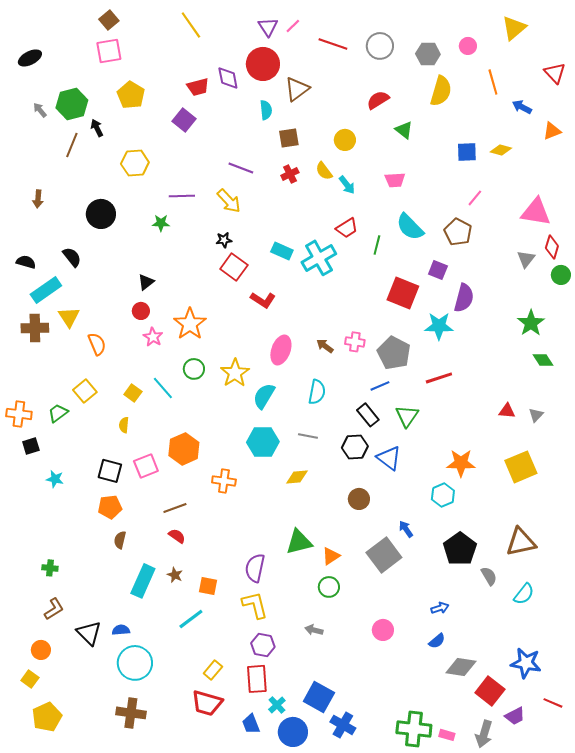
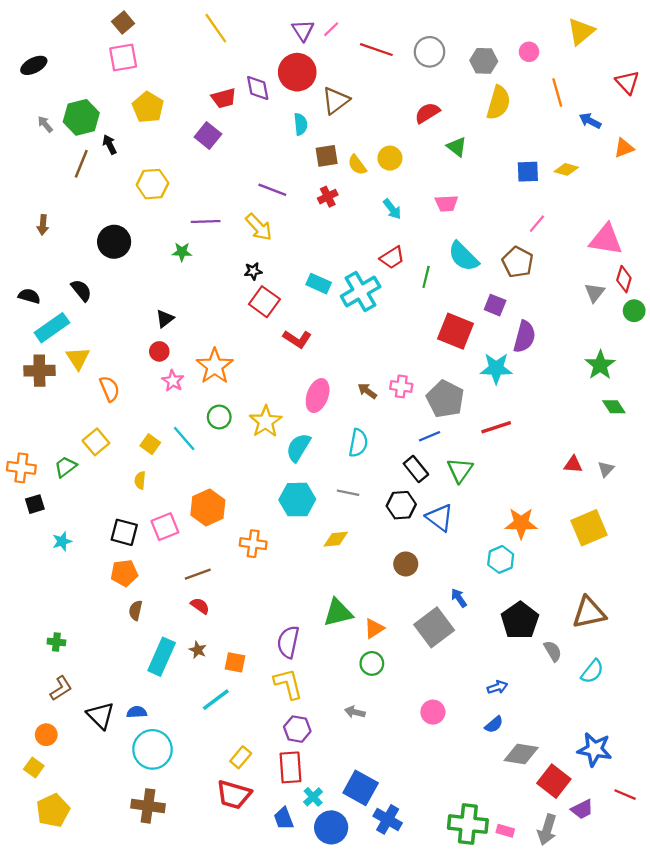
yellow semicircle: (324, 171) -> (357, 165), moved
cyan star: (55, 479) -> (62, 541), turned -30

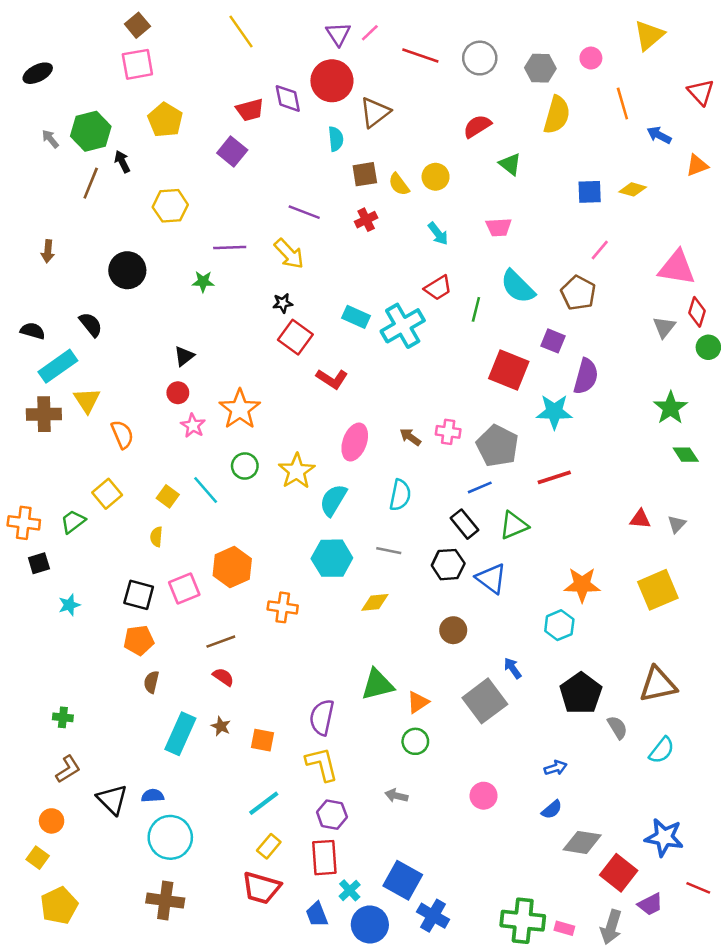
green triangle: (460, 470) -> (514, 525), turned 32
cyan line: (216, 700) -> (264, 803), moved

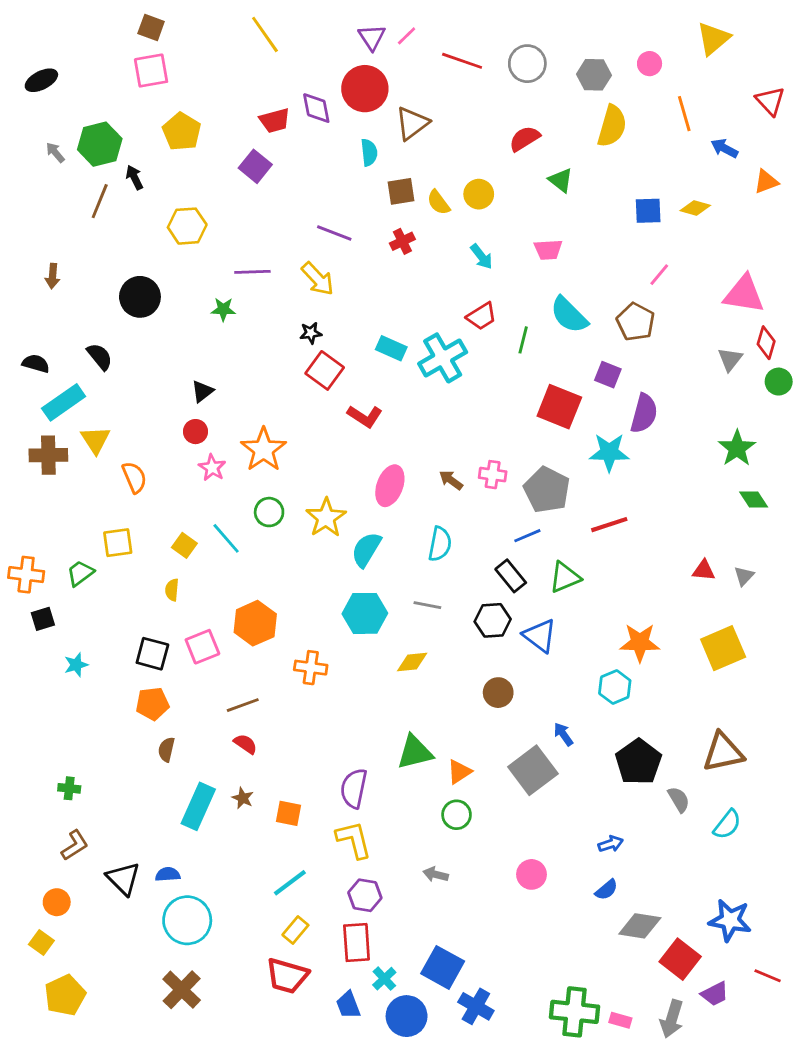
brown square: (137, 25) -> (151, 28), turned -30
yellow square: (107, 494) -> (118, 543), turned 32
brown cross: (165, 901) -> (182, 990), turned 36

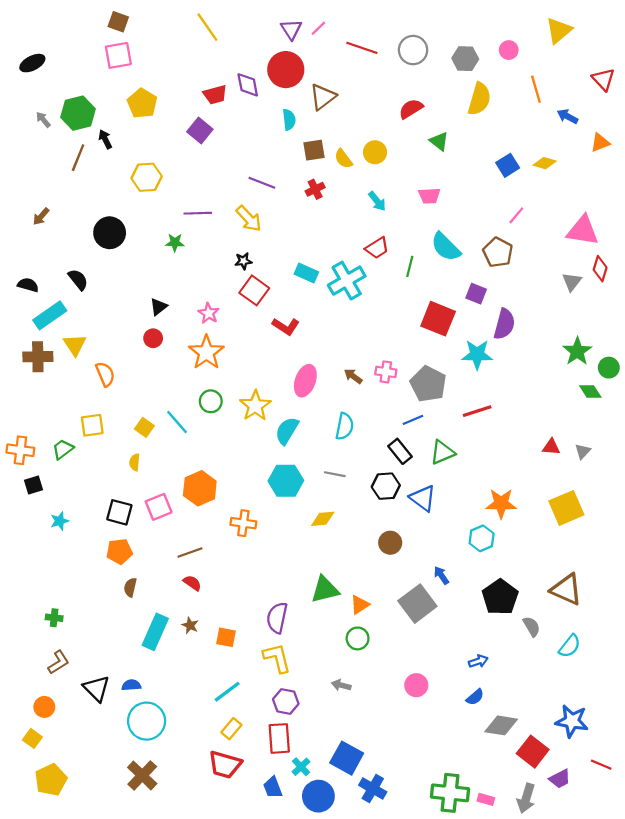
blue square: (648, 211) -> (508, 165), turned -30
brown arrow: (52, 276) -> (41, 216), turned 36
green circle: (779, 382) -> (609, 368), moved
pink star: (212, 468) -> (209, 313), moved
brown triangle: (723, 752) -> (566, 589), turned 36

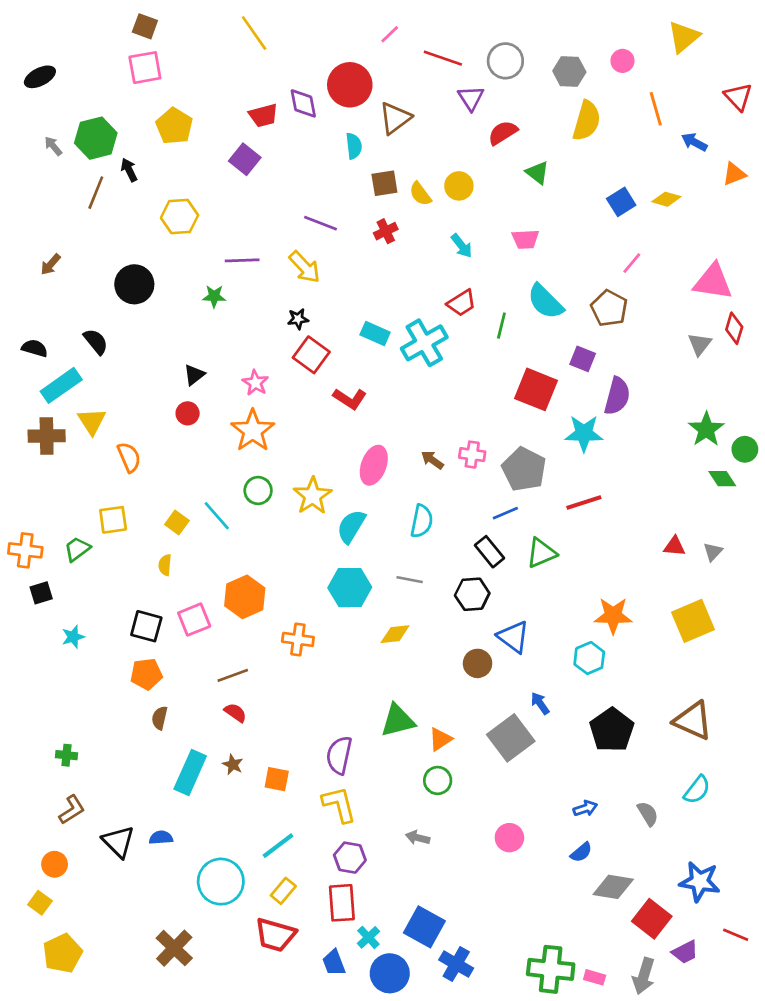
purple triangle: (291, 29) -> (471, 98), moved
blue triangle: (423, 498) -> (513, 637), moved
gray semicircle: (532, 626) -> (648, 814), moved
cyan circle: (147, 721) -> (221, 882), moved

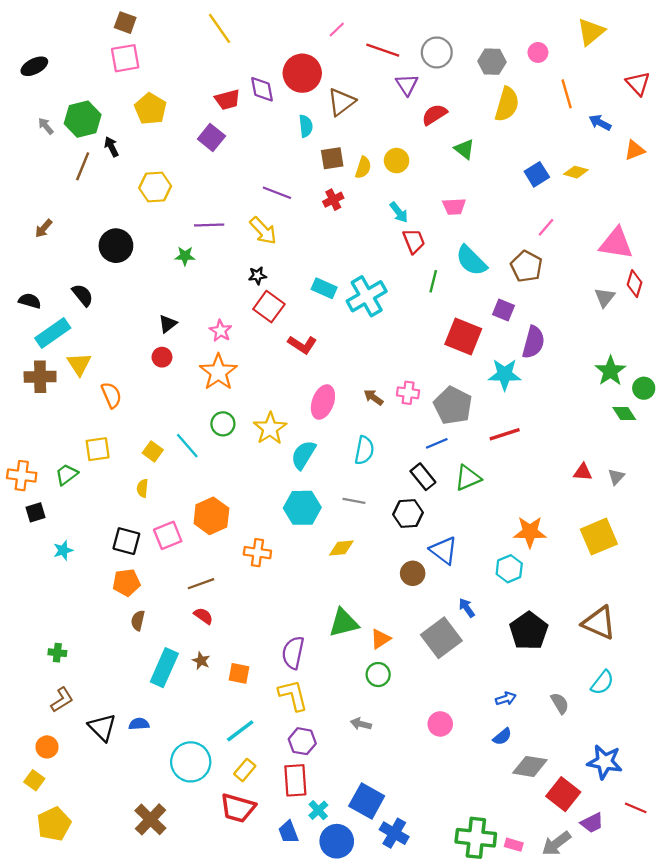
yellow semicircle: (420, 194) -> (363, 167), turned -125
red trapezoid: (462, 303) -> (414, 241), moved, turned -80
gray arrow: (644, 976) -> (556, 844), turned 36

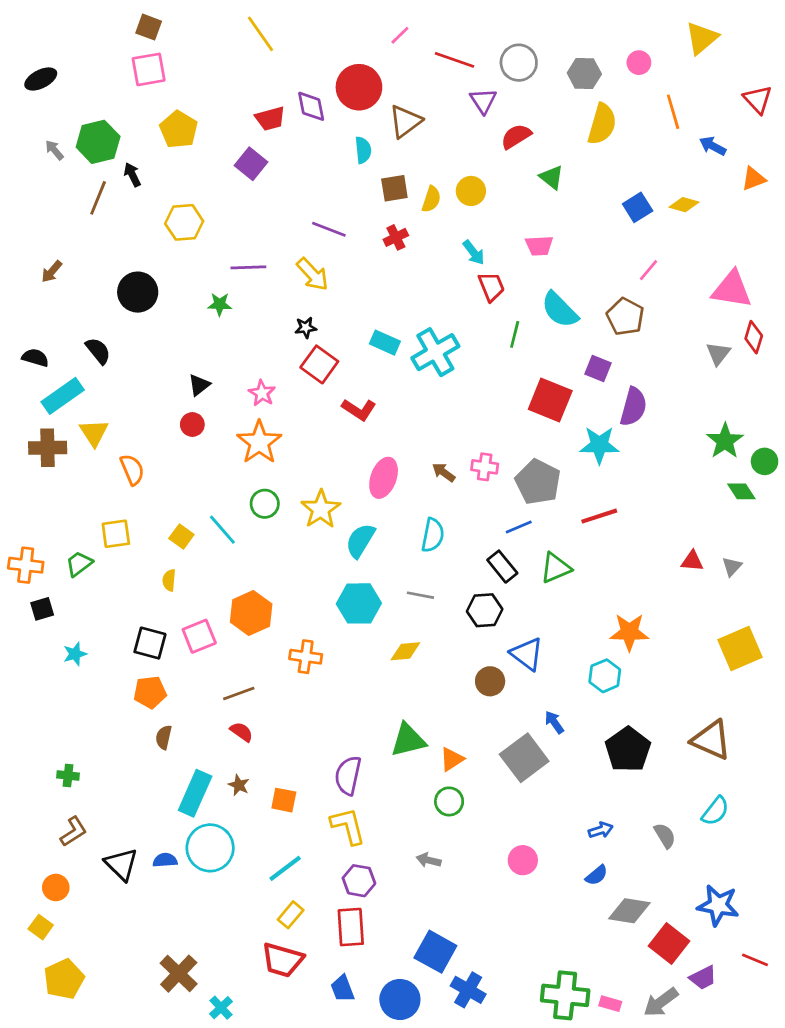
yellow square: (599, 537) -> (740, 648), moved
cyan circle: (191, 762) -> (210, 848), moved
cyan cross: (318, 810) -> (221, 1008), moved

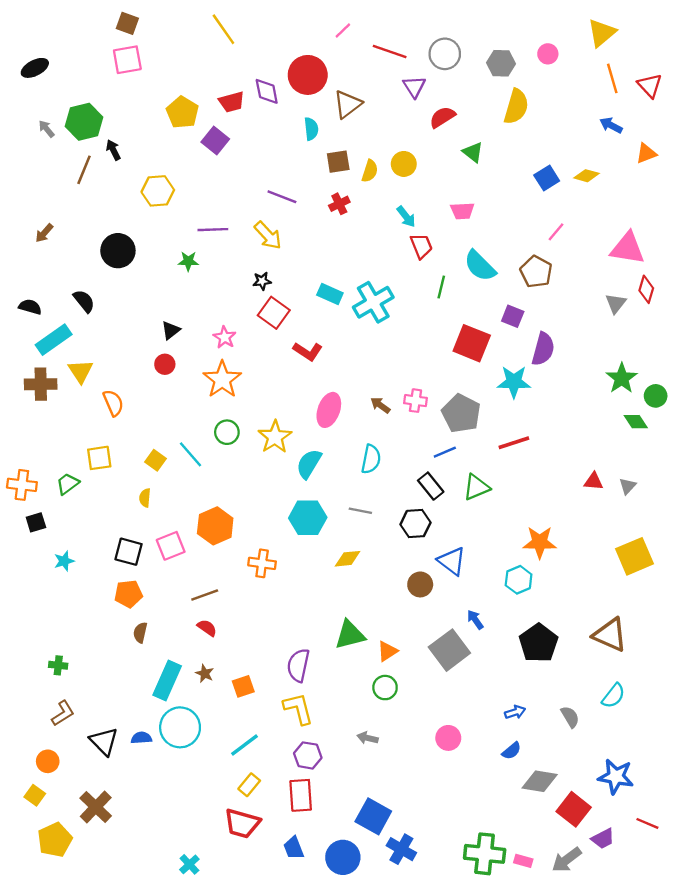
orange line: (673, 112) -> (612, 78), moved
yellow pentagon: (179, 130) -> (182, 112), moved
orange square: (284, 800) -> (243, 686), turned -30
brown cross: (179, 974) -> (96, 807), moved

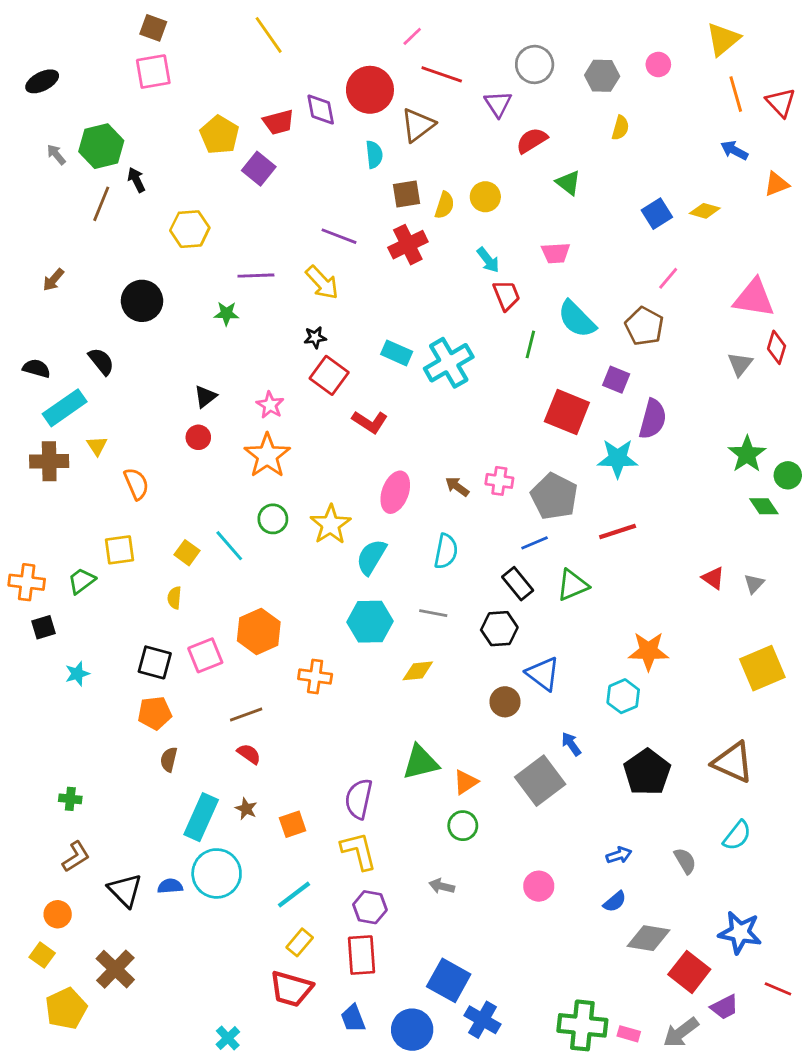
red line: (390, 52) -> (442, 74), moved
yellow semicircle: (516, 107) -> (620, 128), size x0.6
red cross: (339, 204) -> (408, 245), size x1.5
yellow triangle: (80, 371) -> (97, 446), size x0.7
red triangle: (594, 481) -> (713, 578), turned 30

